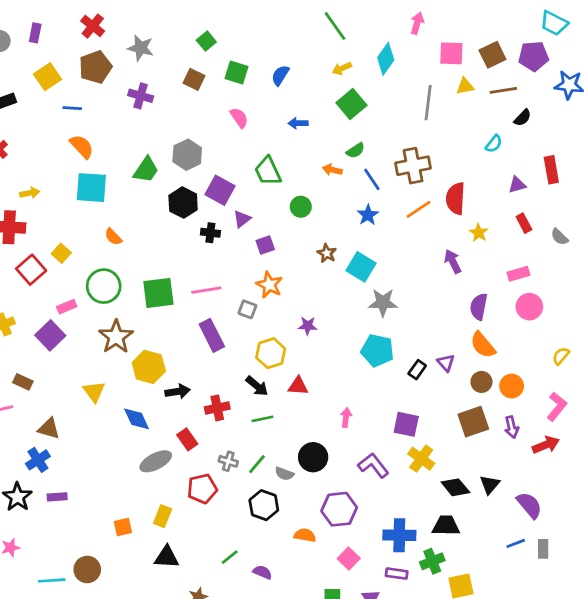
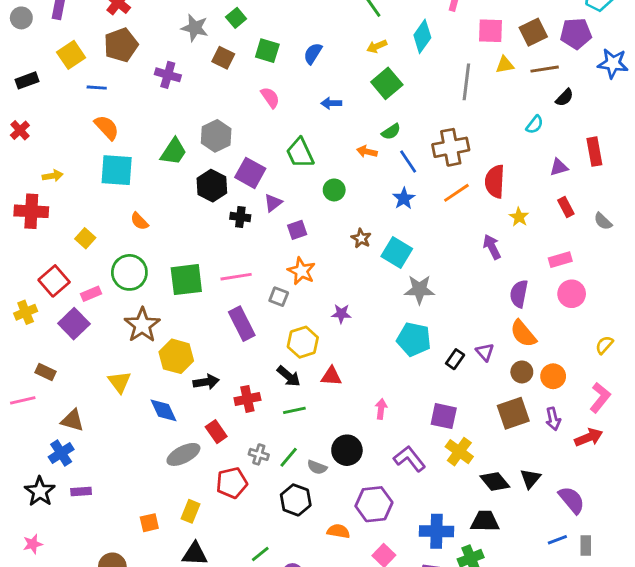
gray star: (141, 48) -> (195, 28), moved
red square: (31, 270) -> (54, 281), moved

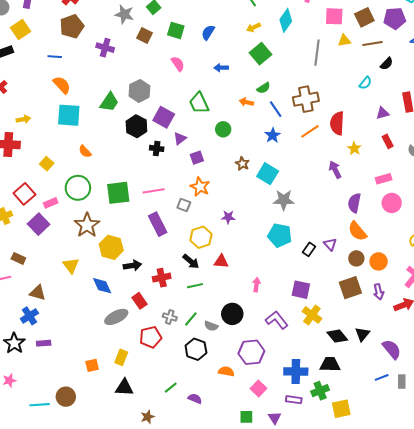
yellow square: (71, 55) -> (20, 29), moved

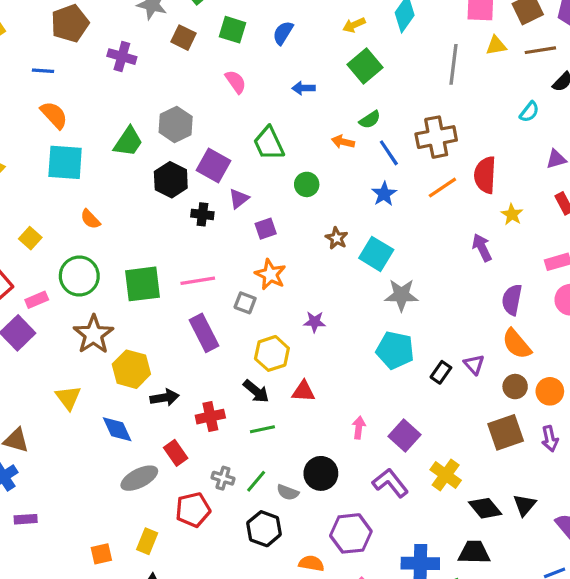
purple square: (301, 290) -> (405, 436), moved, turned 30

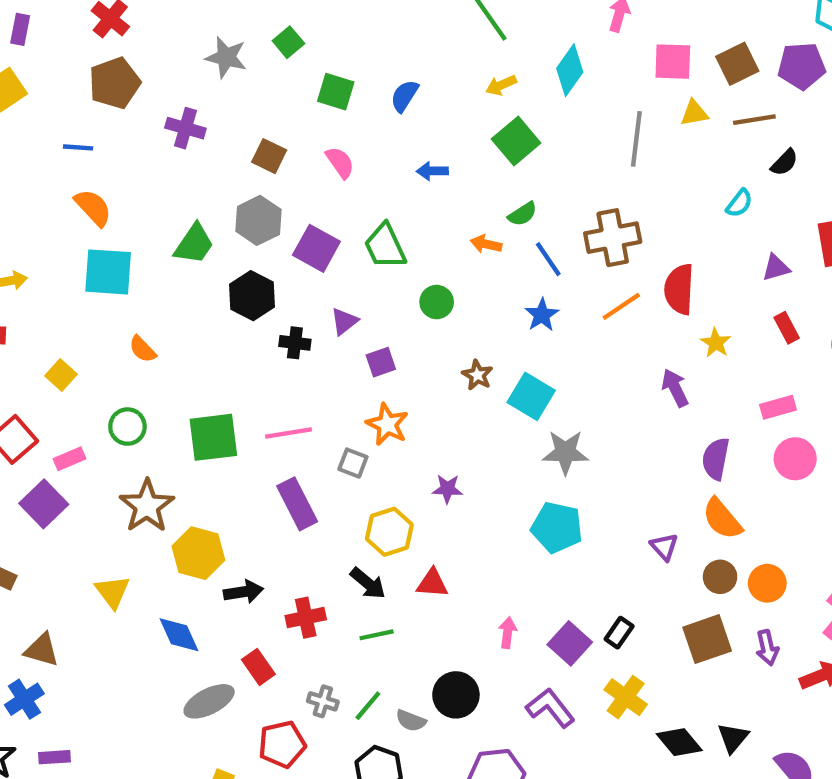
brown square: (183, 38) -> (269, 156), moved
purple square: (213, 165) -> (316, 248), moved
green circle: (79, 276) -> (127, 427), size x0.7
black rectangle: (441, 372) -> (619, 633), moved

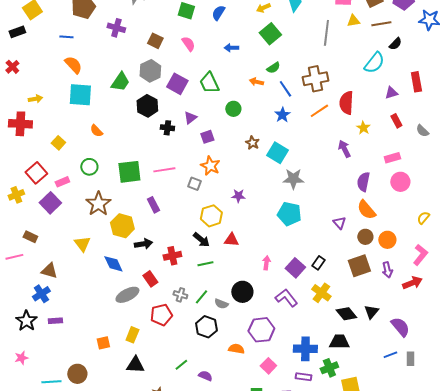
cyan semicircle: (739, 203) -> (374, 63), size x1.6
purple rectangle: (297, 504) -> (153, 205), moved, size x0.7

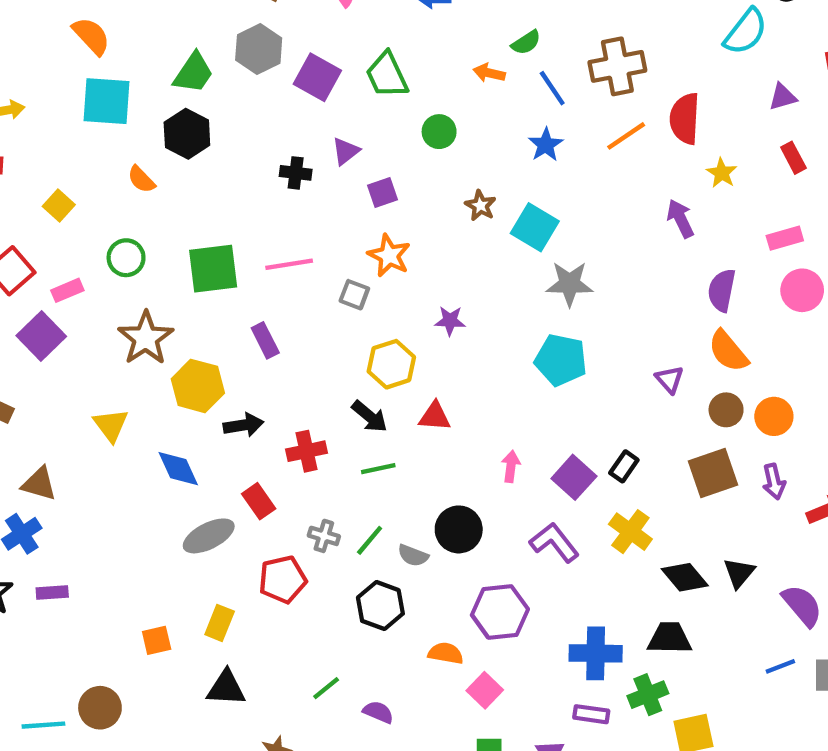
black hexagon: (147, 106) -> (187, 134), moved
pink square: (268, 366) -> (485, 690), moved

